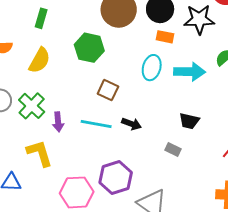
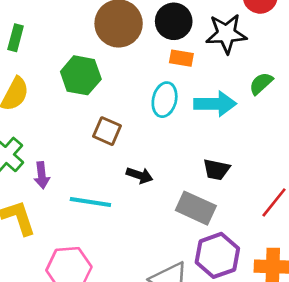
cyan line: (96, 124) -> (90, 202), moved
gray rectangle: (173, 149) -> (196, 208), size x1.8
purple hexagon: (116, 178) -> (217, 255), moved

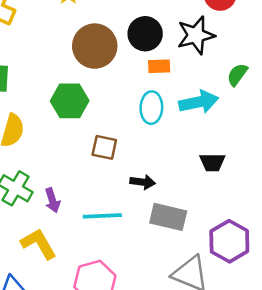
gray rectangle: (196, 208) -> (168, 217), moved

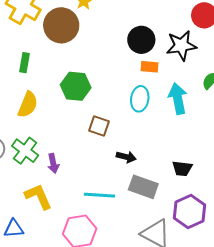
brown circle: (95, 46) -> (61, 25), moved
cyan arrow: (199, 102) -> (178, 99), turned -96
black trapezoid: (212, 162) -> (182, 169), moved
cyan line: (102, 216) -> (99, 195), moved

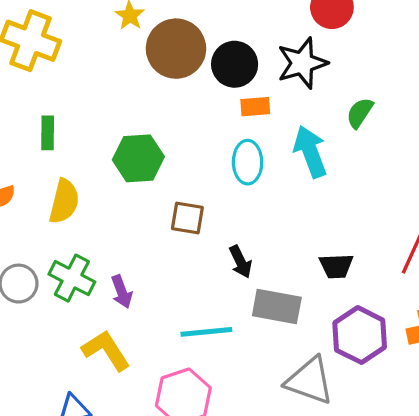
brown circle: (61, 25) -> (176, 49), moved
black arrow: (126, 157) -> (240, 262), turned 60

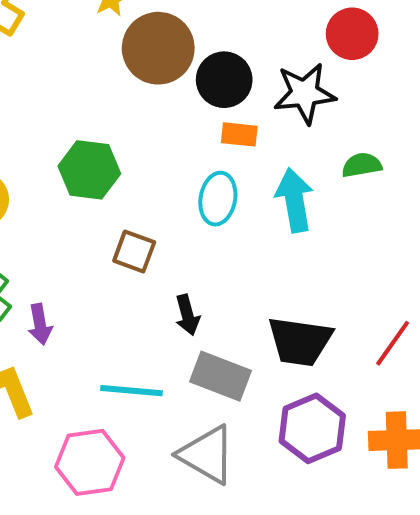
green semicircle: (360, 113) -> (362, 165), turned 36
black trapezoid: (336, 266) -> (300, 341), size x1.6
gray triangle: (310, 381) -> (207, 455), moved

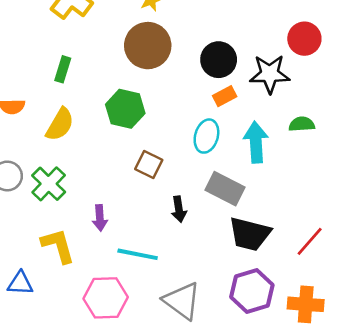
brown circle: (158, 48) -> (148, 46), moved
orange rectangle: (239, 134) -> (225, 96), turned -40
purple arrow: (40, 324) -> (100, 218), moved
gray rectangle: (220, 376) -> (225, 189), moved

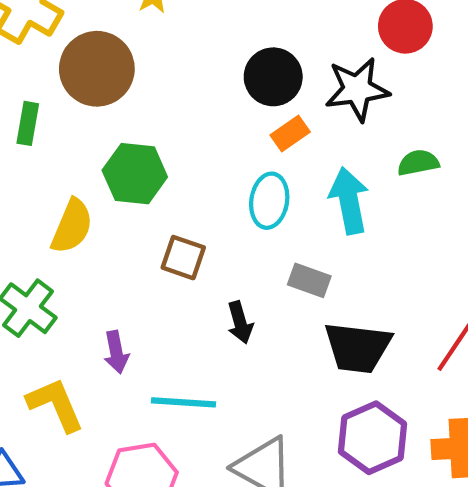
brown circle: (148, 46) -> (97, 69), moved
yellow semicircle: (60, 124) -> (72, 226), moved
gray rectangle: (225, 189) -> (309, 280), size x0.7

